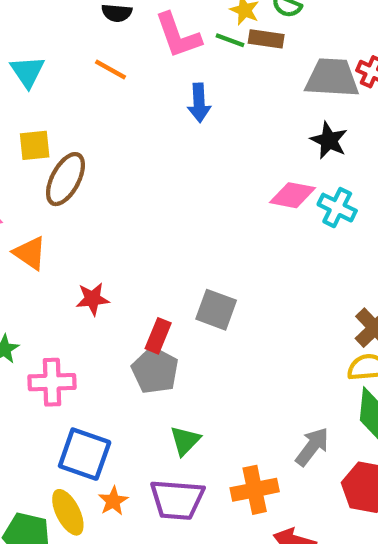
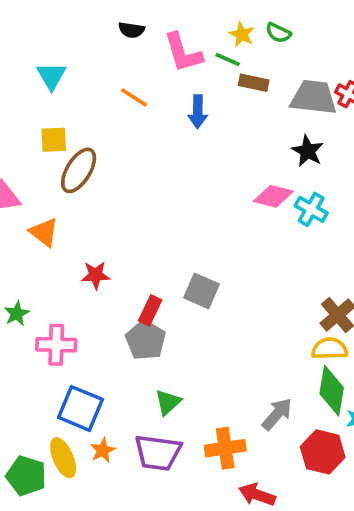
brown rectangle: (266, 39) -> (254, 83), moved
orange line: (111, 69) -> (134, 97), moved

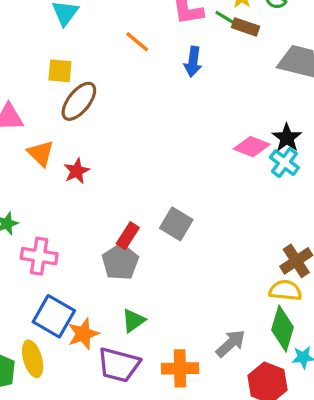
brown rectangle: (254, 83) -> (246, 27), moved
black star: (308, 151) -> (287, 138), moved
red star: (96, 275) -> (77, 171), moved, turned -30
orange star: (103, 450) -> (83, 334), moved, size x1.4

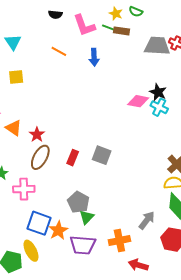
brown ellipse: (79, 101) -> (40, 157), moved
red rectangle: (128, 236) -> (73, 158), moved
gray pentagon: (120, 262) -> (78, 202), moved

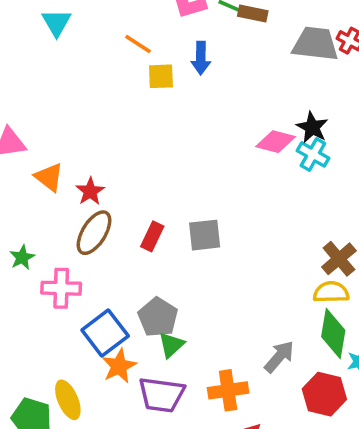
yellow square: (16, 77) -> (161, 76), moved
gray square: (102, 155) -> (205, 235), turned -30
blue square: (39, 223) -> (105, 333), moved, turned 30

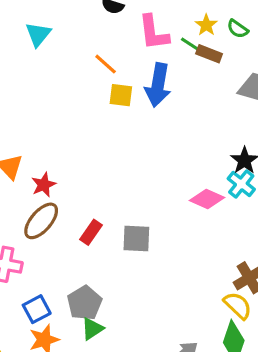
blue arrow: (201, 58) -> (158, 85), size x1.5
pink diamond: (276, 142) -> (207, 199), moved
yellow semicircle: (331, 292) -> (238, 305), turned 36
blue square: (105, 333) -> (37, 309), size x0.7

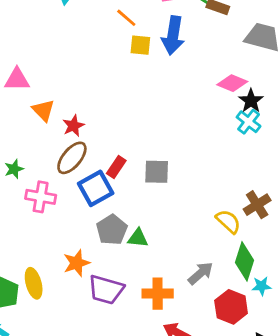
pink diamond: (207, 199) -> (232, 83), moved
yellow semicircle: (238, 305) -> (228, 221), moved
blue square: (37, 309) -> (96, 188), moved, size x1.4
green triangle: (92, 329) -> (138, 238), moved, turned 40

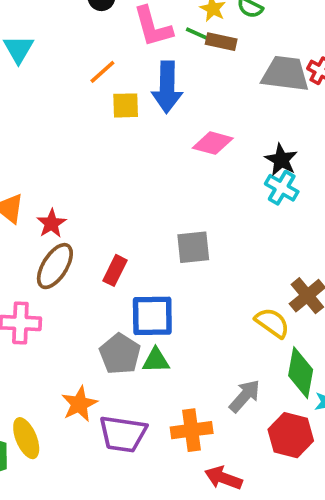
orange line: (126, 18) -> (102, 72), turned -75
pink diamond: (232, 83) -> (213, 143), moved
gray square: (157, 172) -> (193, 247), moved
blue square: (96, 188) -> (152, 316), moved, turned 36

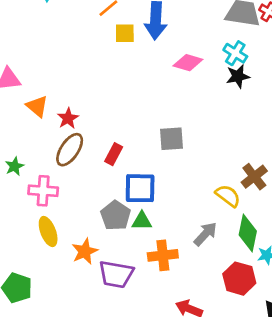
black star: (281, 160) -> (238, 76), turned 30
cyan cross: (282, 188) -> (235, 53), moved
gray arrow: (245, 396) -> (205, 234), moved
orange cross: (192, 430) -> (163, 255), moved
yellow ellipse: (26, 438) -> (48, 231), moved

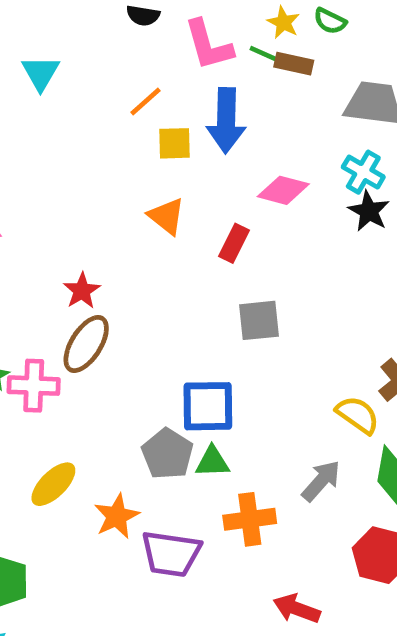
black star: (238, 76) -> (369, 211), turned -30
orange triangle: (37, 106) -> (167, 216), moved
red rectangle: (114, 154) -> (234, 243), moved
pink cross: (43, 191) -> (34, 386), moved
yellow ellipse: (48, 231) -> (53, 484), turned 68

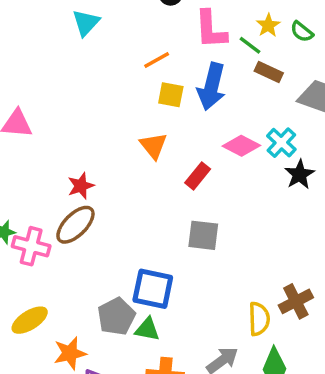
brown rectangle: (294, 64) -> (269, 72), moved
cyan cross: (363, 172) -> (281, 143), moved
yellow semicircle: (358, 415) -> (259, 319), turned 40

